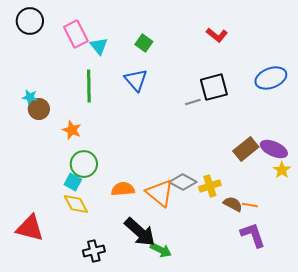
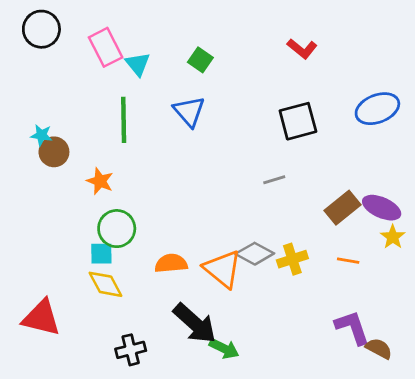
gray line: (193, 102) -> (274, 180), moved
cyan square: (73, 182) -> (101, 254), turned -30
brown semicircle: (233, 204) -> (379, 348), moved
orange line: (250, 205) -> (348, 261), moved

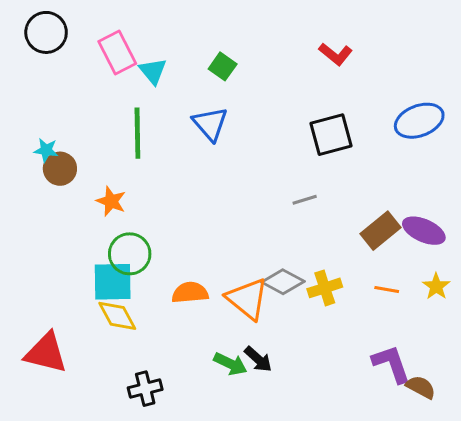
yellow star: (393, 237) -> (436, 286), moved
cyan square: (101, 254) -> (113, 282), size x1.6
black arrow: (195, 323) -> (258, 359), moved, size x0.6
green arrow: (224, 348) -> (230, 364), moved

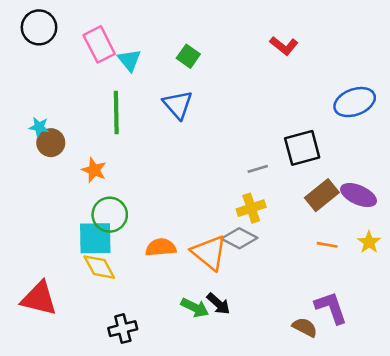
black square: (331, 135) -> (302, 148), moved
yellow cross: (325, 288) -> (251, 208), moved
brown semicircle: (421, 387) -> (305, 327), moved

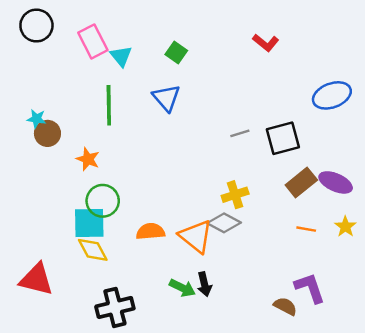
gray line: (258, 169) -> (240, 133), moved
black arrow: (218, 304) -> (204, 284), turned 35
black cross: (123, 329) -> (115, 307), size x1.4

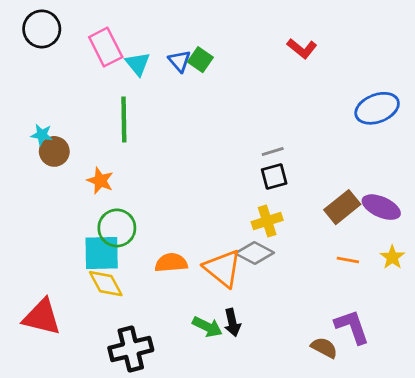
blue triangle: (166, 98) -> (179, 61), moved, size x0.7
black square: (283, 138) -> (274, 176), moved, size x0.7

